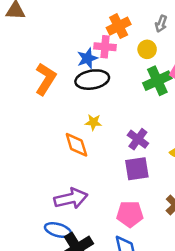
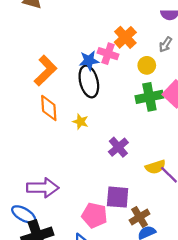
orange cross: (119, 26) -> (125, 37), turned -30
black ellipse: (92, 80) -> (89, 81), turned 72
orange diamond: (76, 145) -> (49, 108), moved
purple square: (137, 169) -> (118, 197), moved

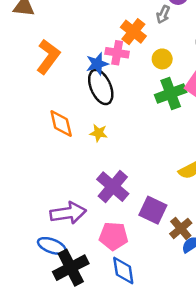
gray arrow: (165, 44) -> (163, 14), moved
orange L-shape: (45, 71) -> (48, 57), moved
purple cross: (118, 147) -> (113, 187), moved, size x1.4
purple square: (118, 197) -> (153, 210), turned 30
pink pentagon: (94, 215) -> (114, 236), moved

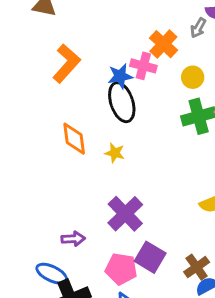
purple square: (153, 210) -> (150, 257), moved
purple arrow: (68, 213) -> (73, 239), size x0.6

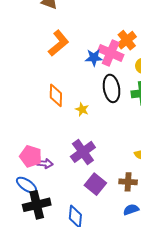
pink cross: (143, 66) -> (111, 53), size x1.4
black ellipse: (122, 102) -> (112, 88), moved
brown cross: (197, 267) -> (128, 182), moved, turned 30
pink pentagon: (121, 269) -> (31, 156), moved

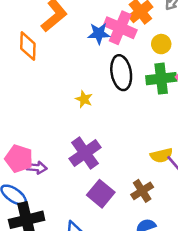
orange diamond: (56, 95) -> (28, 46), moved
brown cross: (128, 182) -> (142, 191), turned -36

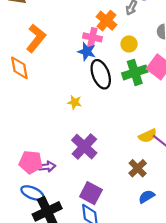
pink cross: (120, 28) -> (92, 37), size x0.7
blue star: (99, 34) -> (87, 52), moved, turned 30
purple square: (101, 194) -> (91, 193), moved

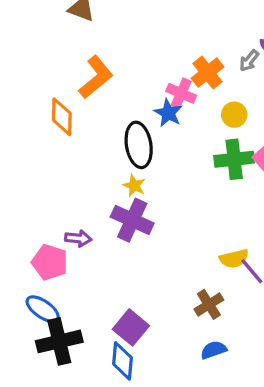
black ellipse: (101, 74) -> (139, 145), moved
purple cross: (84, 147) -> (132, 220), moved, turned -30
purple arrow: (47, 167) -> (78, 238), moved

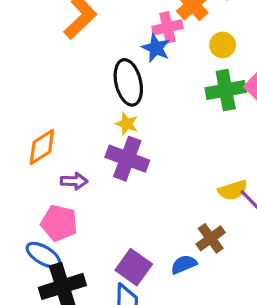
pink cross: (181, 93) -> (167, 27), turned -32
orange diamond: (62, 117) -> (42, 147), moved, turned 60
pink pentagon: (50, 262) -> (59, 223), moved
blue semicircle: (214, 350) -> (184, 264), moved

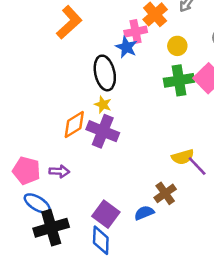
orange diamond: (42, 147) -> (74, 125), moved
purple arrow: (74, 181) -> (59, 171), moved
pink pentagon: (59, 223) -> (26, 171), moved

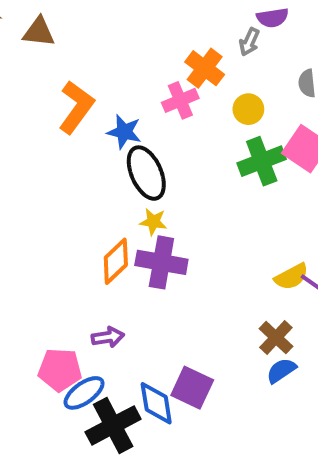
blue star: (126, 47) -> (124, 132), moved
pink pentagon: (26, 171) -> (60, 370), moved
blue ellipse: (37, 203) -> (84, 393), turned -56
blue semicircle: (144, 213) -> (281, 371), moved
blue diamond: (101, 240) -> (156, 403), moved

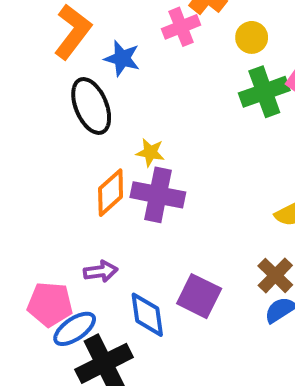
black ellipse: (146, 173) -> (91, 106), moved
purple square: (192, 388) -> (199, 296), moved
blue diamond: (156, 403) -> (147, 315), moved

